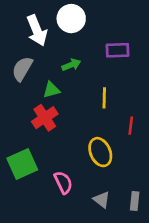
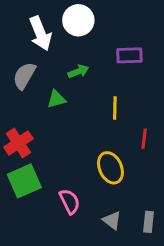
red cross: (45, 118) -> (18, 143), moved

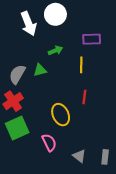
gray semicircle: (24, 76) -> (17, 74), moved
yellow line: (115, 108) -> (81, 65), moved
red line: (144, 139) -> (84, 97), moved
yellow ellipse: (110, 168) -> (61, 115), moved

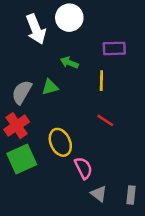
green arrow: (55, 50) -> (69, 63), turned -136
red line: (84, 97) -> (105, 120), turned -64
yellow ellipse: (61, 115) -> (60, 142), moved
pink semicircle: (49, 142) -> (83, 168), moved

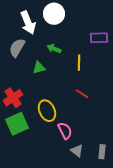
purple rectangle: (114, 48) -> (99, 38), moved
gray semicircle: (22, 92) -> (17, 48), moved

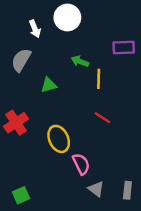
white arrow: (28, 23) -> (35, 29), size x0.6
green arrow: (54, 49) -> (80, 61), moved
green square: (17, 124) -> (21, 195), moved, size x0.6

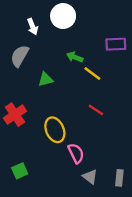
yellow line: (99, 79) -> (92, 74), turned -54
green square: (21, 195) -> (20, 171), moved

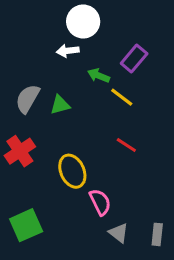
white arrow: (33, 27) -> (68, 51), moved, turned 105
purple rectangle: (116, 44) -> (134, 59), moved, turned -48
gray semicircle: (20, 56) -> (28, 99), moved
green square: (20, 171) -> (26, 225), size x1.5

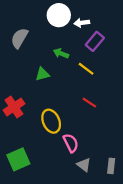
white arrow: (68, 51) -> (82, 23), moved
green arrow: (99, 75) -> (61, 53), moved
gray semicircle: (28, 99) -> (19, 38), moved

